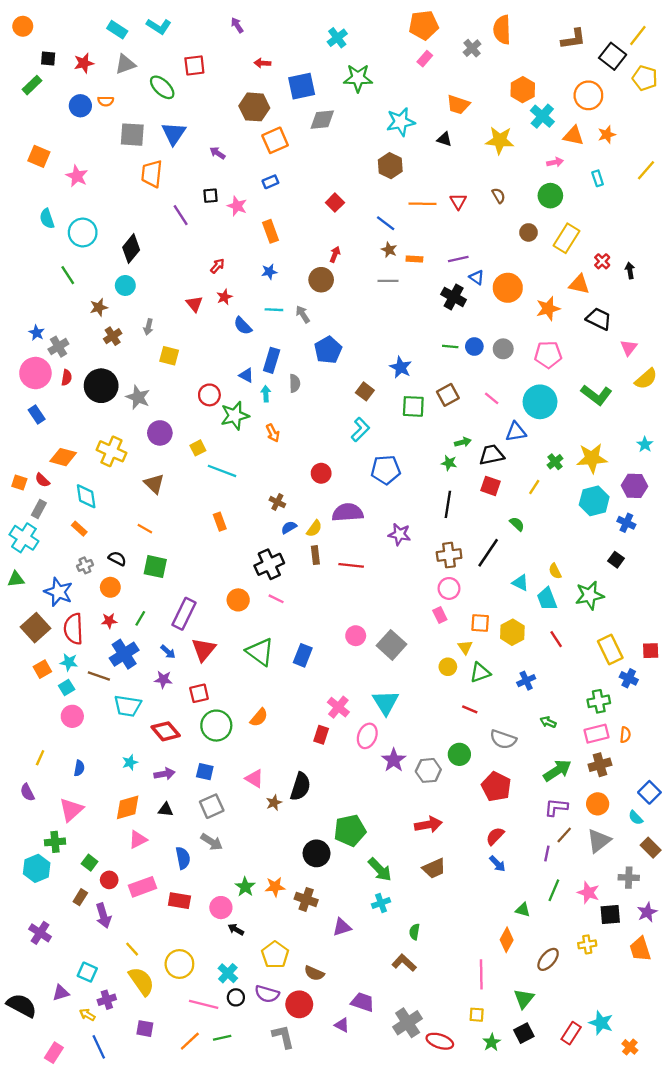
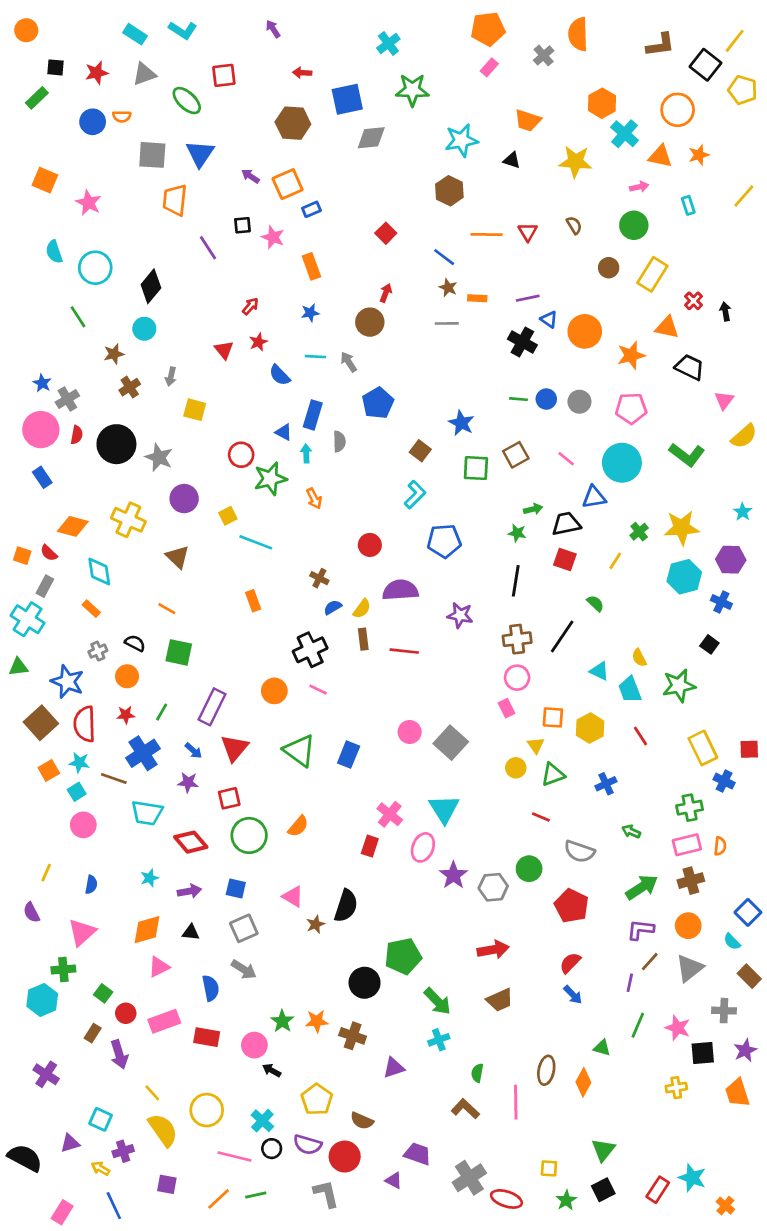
orange square: (275, 140) -> (288, 184), moved
brown ellipse: (548, 959) -> (546, 1070), moved, turned -30
pink line: (481, 974) -> (516, 1102), moved

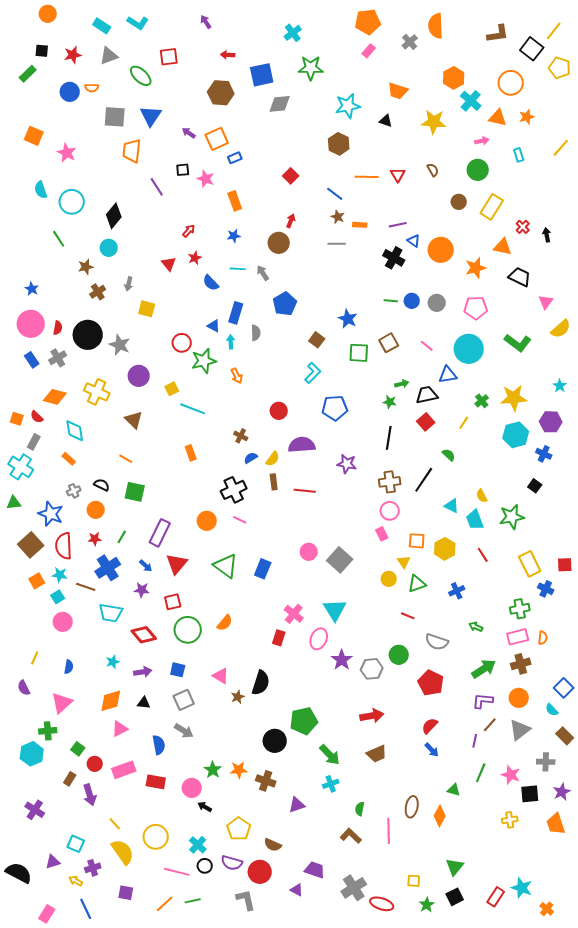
orange circle: (26, 30) -> (48, 14), moved
gray cross: (67, 399) -> (58, 358), moved
red square: (565, 560) -> (426, 422), turned 30

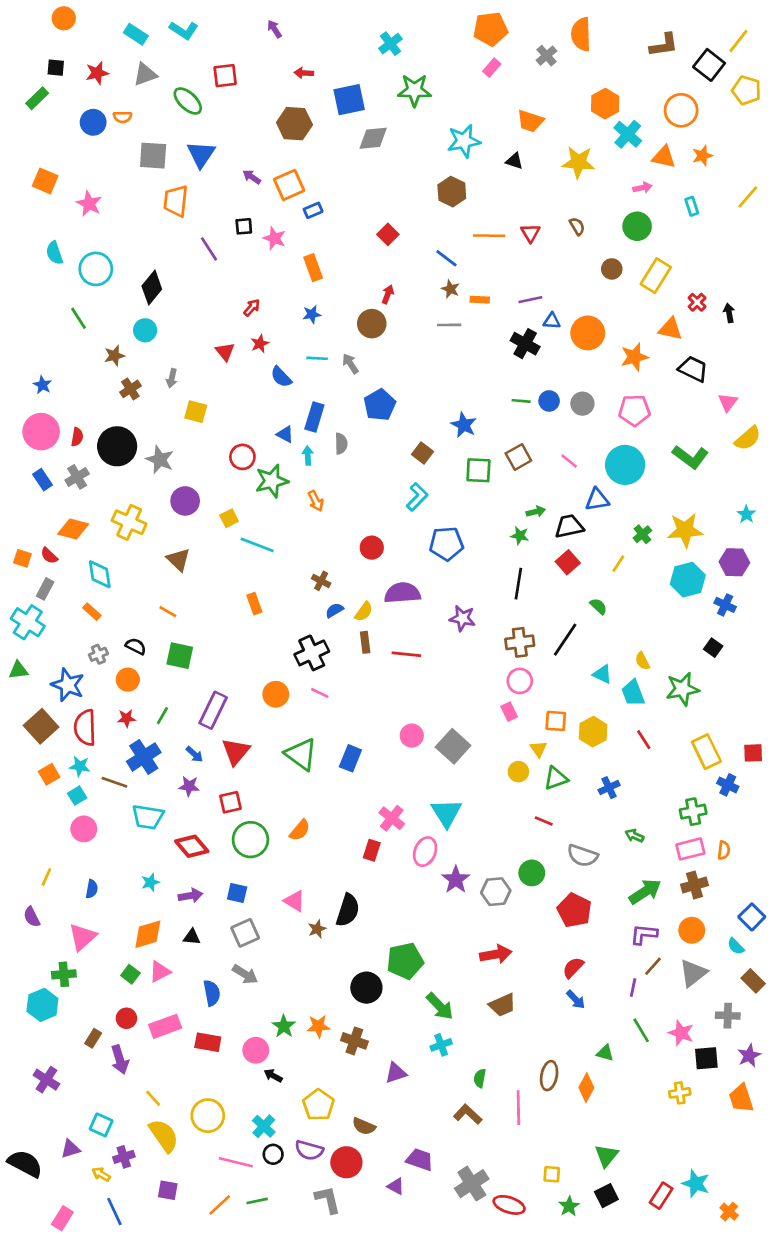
blue triangle: (414, 241) -> (552, 321), turned -32
green square: (78, 749) -> (130, 974), moved
green line: (481, 773) -> (641, 1030), turned -54

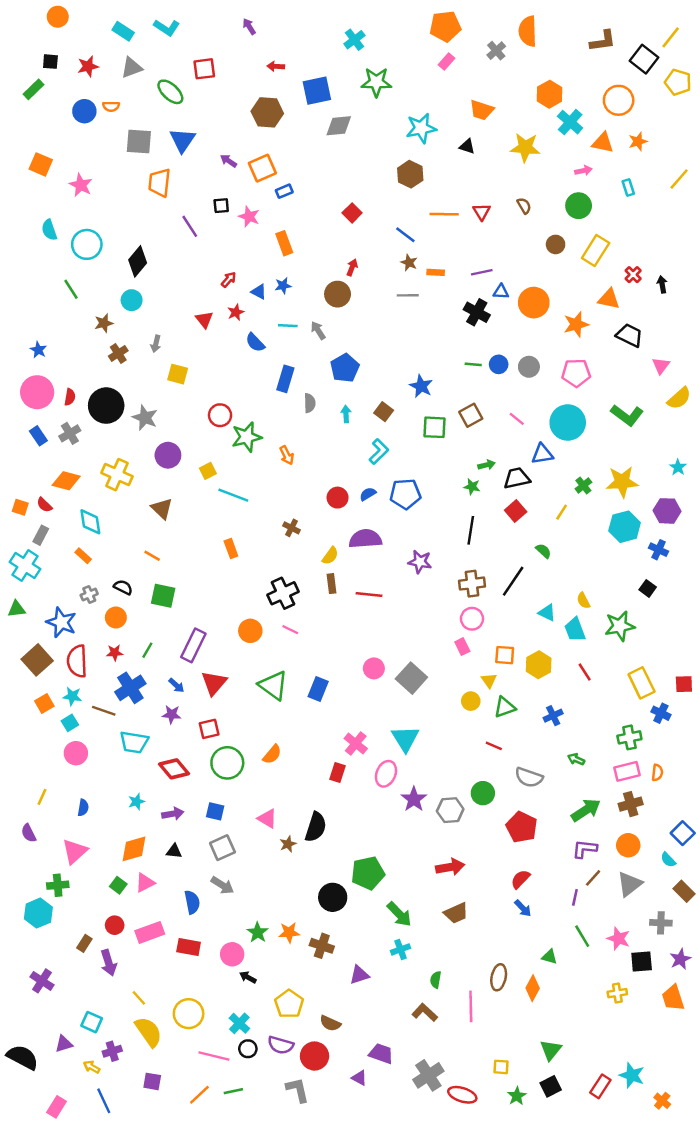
blue triangle: (285, 434) -> (259, 292), moved
cyan arrow: (308, 456) -> (346, 414), moved
blue semicircle: (334, 610) -> (368, 494), moved

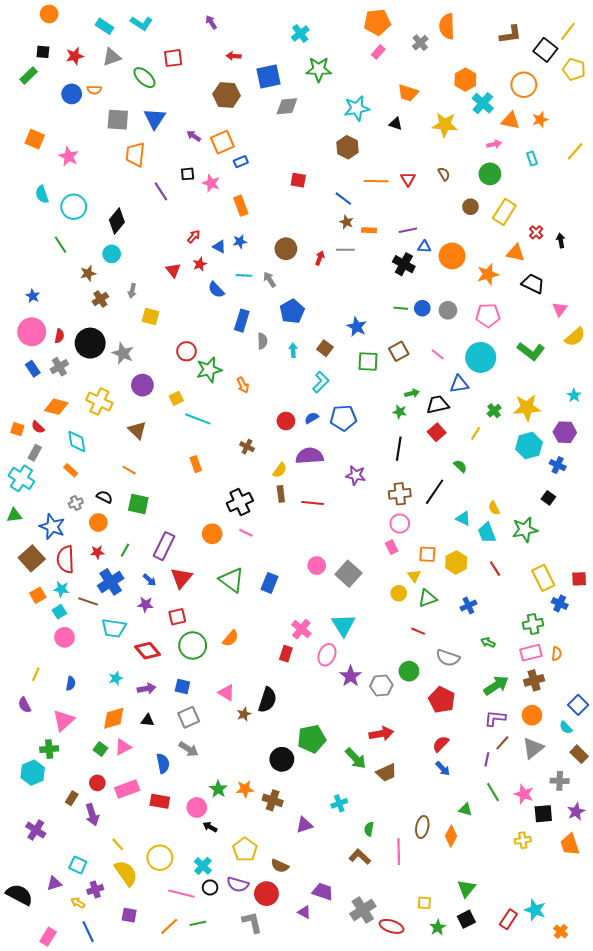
red square: (352, 213) -> (298, 180), turned -35
red arrow: (352, 267) -> (320, 258), moved
green arrow: (399, 914) -> (356, 758), moved

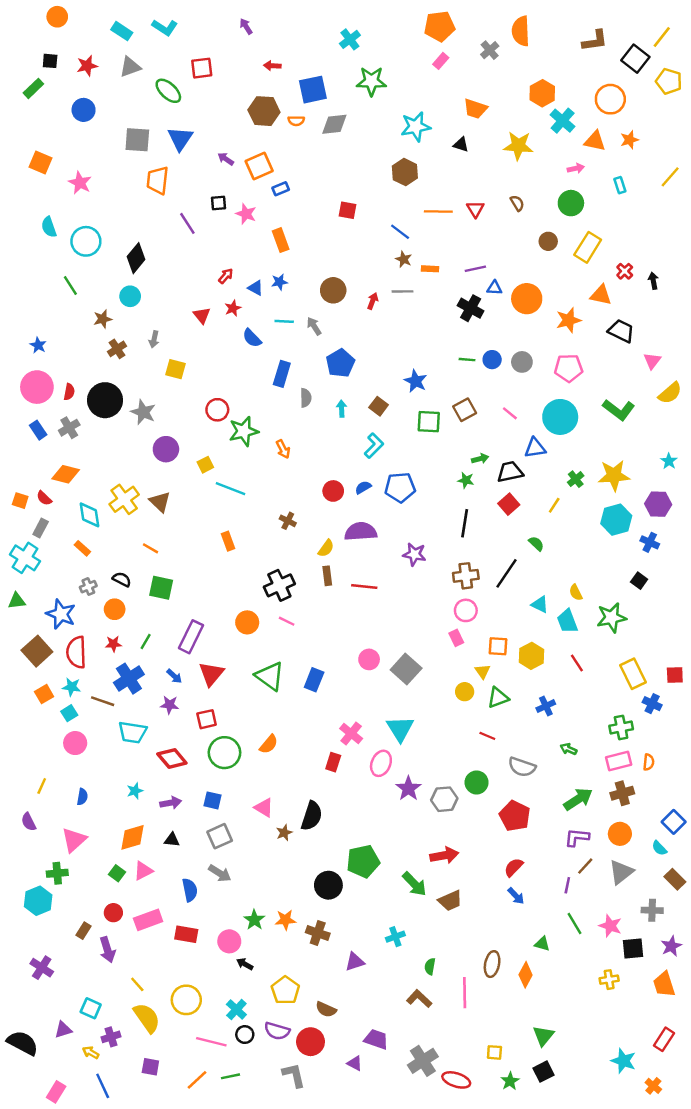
orange semicircle: (94, 90) -> (296, 121), moved
yellow cross: (99, 402) -> (124, 499), moved, turned 30
red rectangle: (508, 919) -> (664, 1039), moved

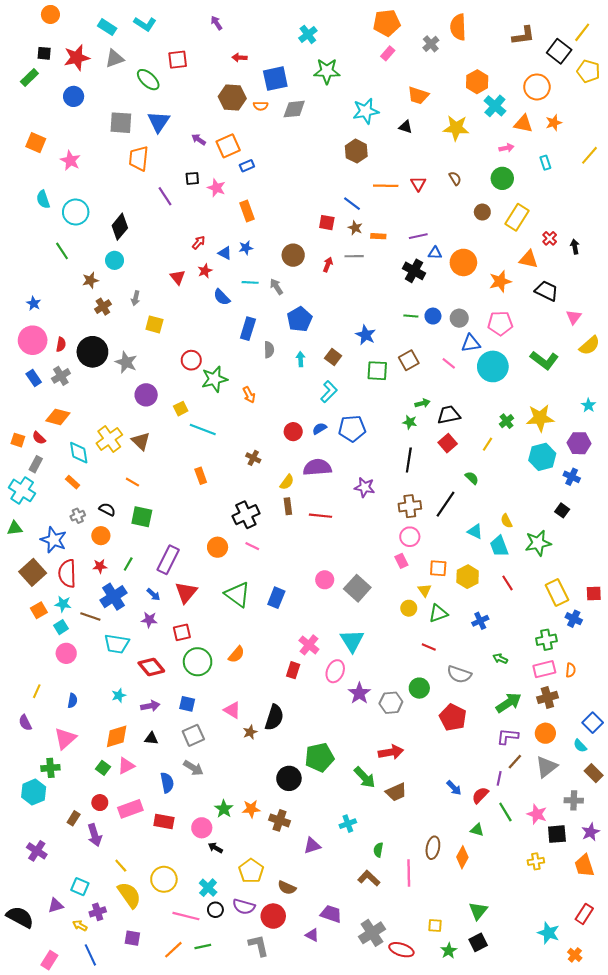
red star: (87, 66) -> (77, 58), size x1.4
red square: (348, 210) -> (327, 223), moved
blue triangle: (535, 448) -> (471, 343), moved
red semicircle: (514, 867) -> (480, 795), moved

